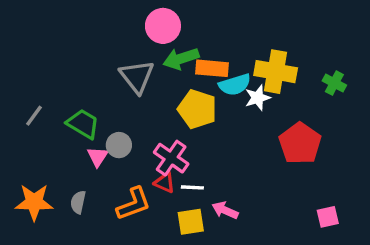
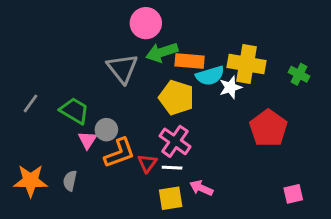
pink cross: (171, 158) -> (175, 141), moved
red triangle: (165, 183) -> (147, 163), turned 42
orange L-shape: (134, 204) -> (120, 153), moved

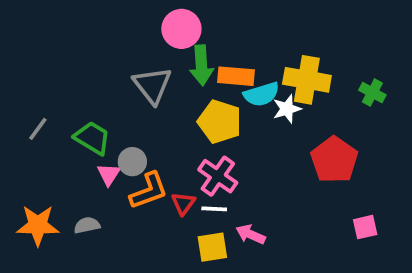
green arrow: (162, 52) -> (201, 65), turned -76
gray semicircle: (70, 181) -> (87, 225), turned 66
pink square: (293, 194) -> (365, 227), moved

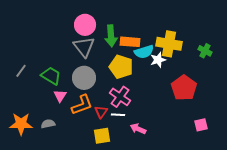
pink circle: (181, 29) -> (85, 25), moved
gray circle: (132, 162) -> (84, 78), moved, size x1.5
yellow square: (212, 247) -> (102, 136), moved

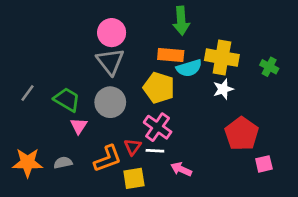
green arrow: (111, 36) -> (181, 21), moved
white star: (158, 60) -> (223, 89), moved
red pentagon: (184, 88) -> (242, 134), moved
orange L-shape: (82, 105) -> (108, 159), moved

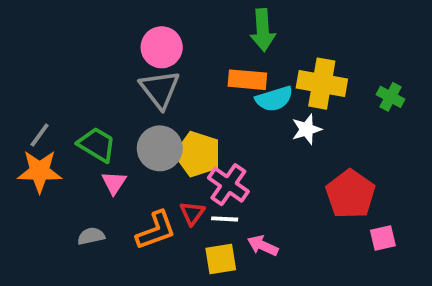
yellow pentagon: (159, 88) -> (198, 154), moved
white star: (223, 89) -> (307, 129), moved
orange star: (28, 163) -> (40, 171), moved
yellow square: (134, 178) -> (221, 259), moved

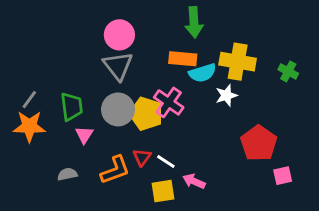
green trapezoid: (97, 145) -> (72, 107), turned 52
pink cross: (228, 185) -> (169, 102), moved
white line: (225, 219) -> (166, 162), turned 30

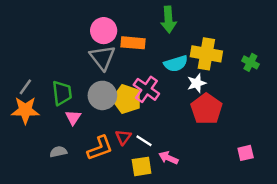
orange rectangle: (183, 59) -> (133, 43), moved
red pentagon: (259, 143) -> (206, 109), moved

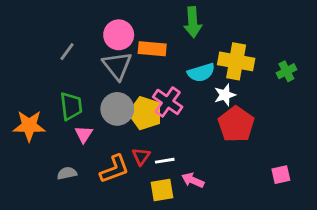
green cross: (250, 62) -> (286, 71), turned 35
gray line: (25, 87) -> (67, 52), moved
white line: (144, 141) -> (165, 161), turned -42

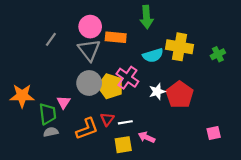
white star: (225, 95) -> (157, 92), moved
green trapezoid: (71, 106) -> (48, 114), moved

